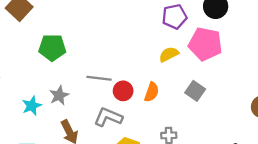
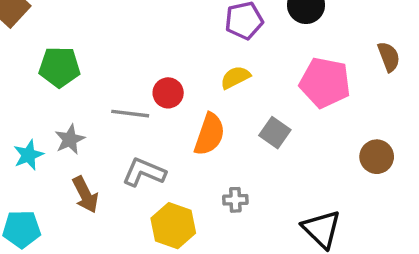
pink pentagon: (205, 44) -> (325, 83), moved
red circle: (123, 91) -> (168, 93), moved
orange semicircle: (152, 92) -> (209, 134), size x1.4

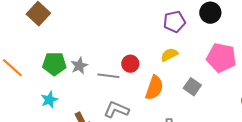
green pentagon: (60, 67) -> (54, 64), moved
gray star: (70, 139) -> (79, 66), moved

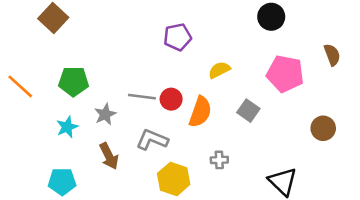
purple pentagon: (174, 22) -> (177, 37), moved
red circle: (130, 64) -> (171, 99), moved
gray star: (79, 66) -> (105, 114), moved

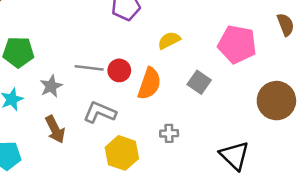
brown circle: (323, 128) -> (276, 101), size x1.5

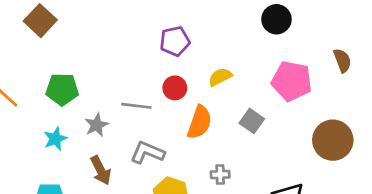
red circle: (119, 70) -> (175, 88), moved

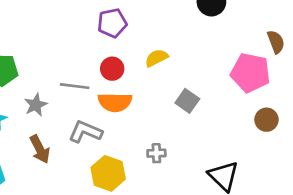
pink pentagon: (292, 81) -> (250, 73), moved
orange semicircle: (200, 122) -> (115, 102), moved, turned 72
brown circle: (333, 140) -> (266, 120), size x0.6

